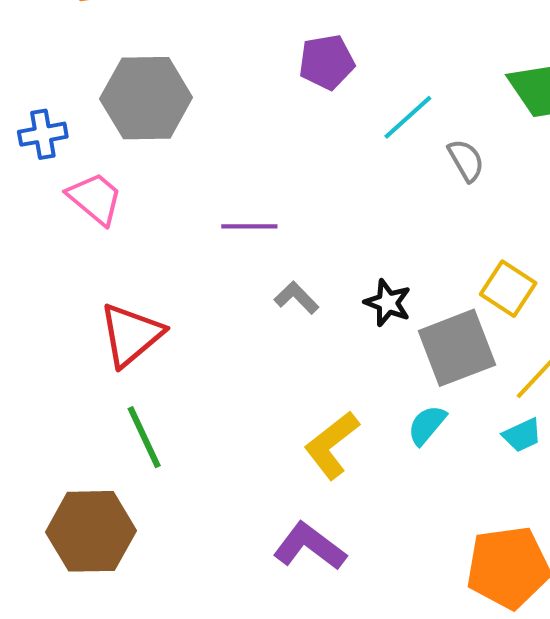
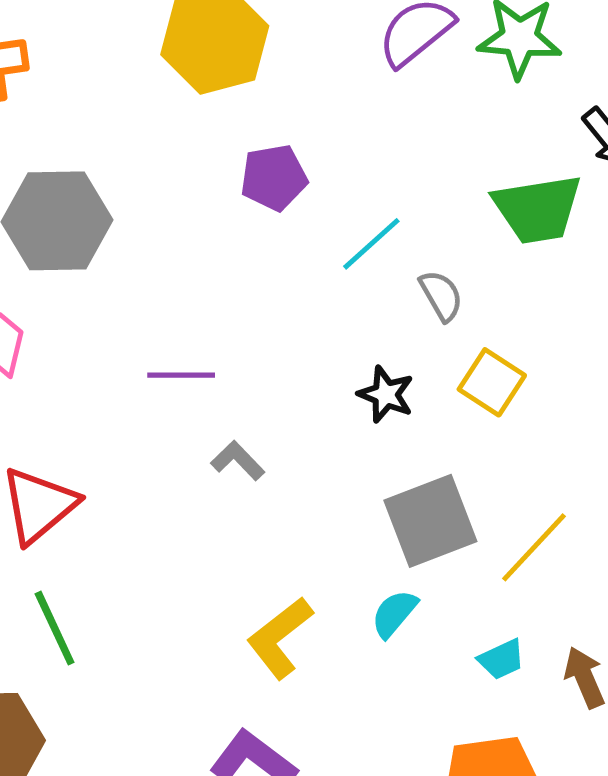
yellow square: (508, 289) -> (492, 382), moved
black star: (388, 303) -> (386, 394), moved
cyan trapezoid: (522, 435) -> (501, 659), moved

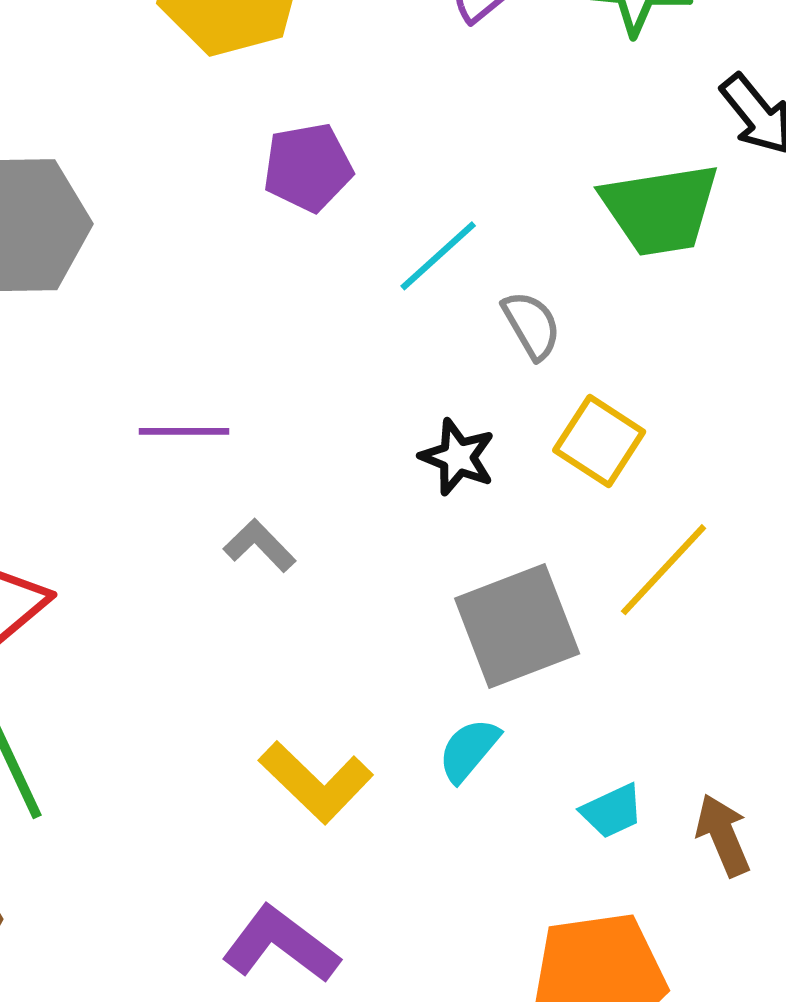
yellow line: (534, 547) -> (664, 570), moved
yellow L-shape: (280, 638) -> (316, 782), turned -98

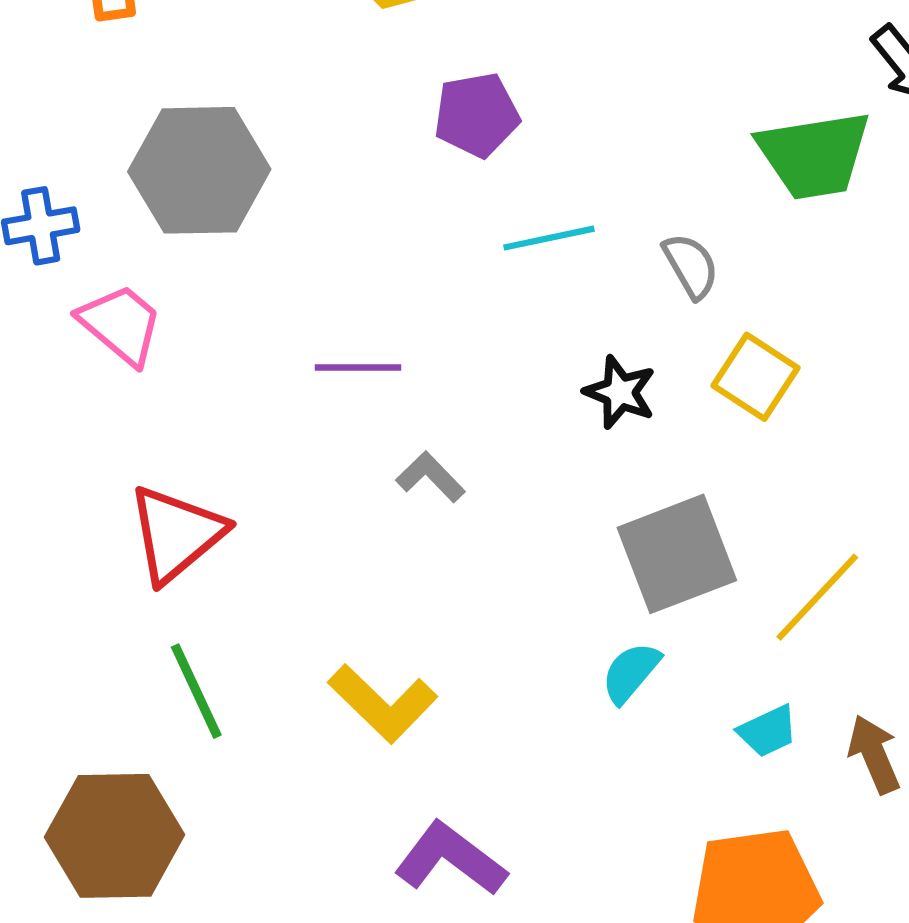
cyan line: (438, 256) -> (549, 238), moved, turned 30
yellow line: (664, 570) -> (817, 597), moved
yellow L-shape: (316, 782) -> (383, 703), moved

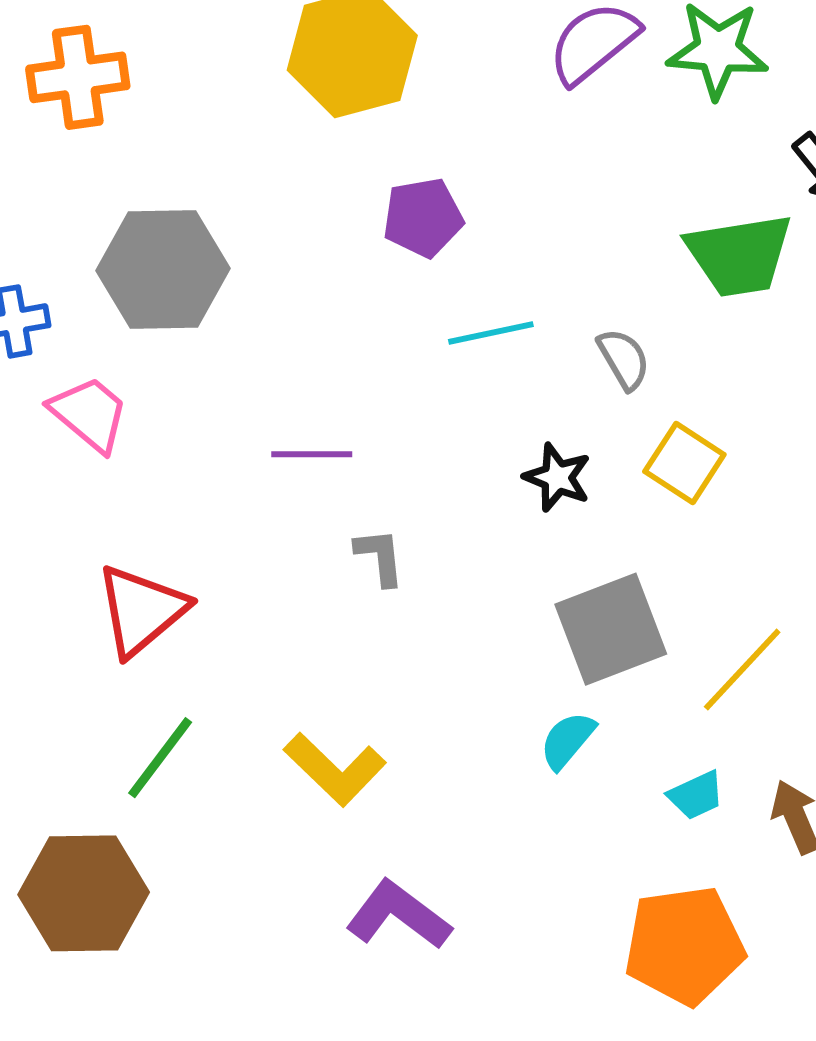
gray L-shape: (430, 477) -> (380, 557), turned 38
green line: (196, 691) -> (160, 758), turned 62

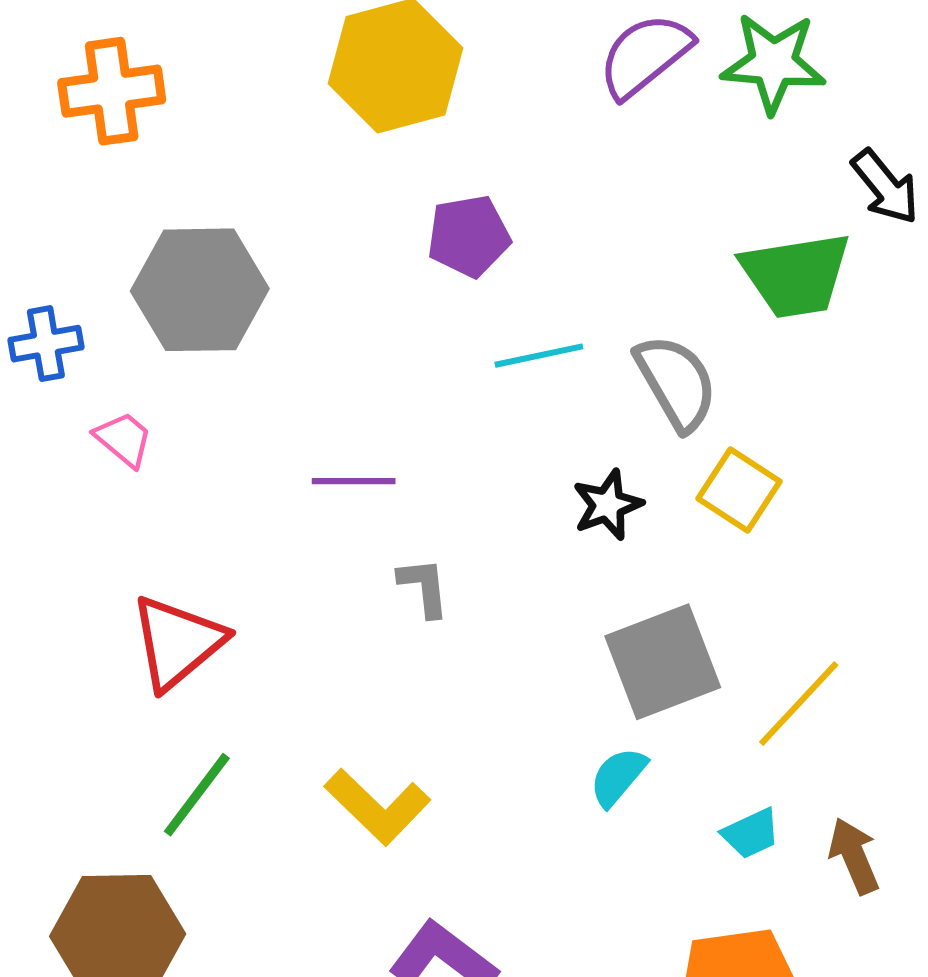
gray semicircle: (624, 359) -> (676, 382), size x1.5
pink trapezoid: (89, 414) -> (124, 439), size x0.7
black star: (557, 477) -> (608, 505), turned 30

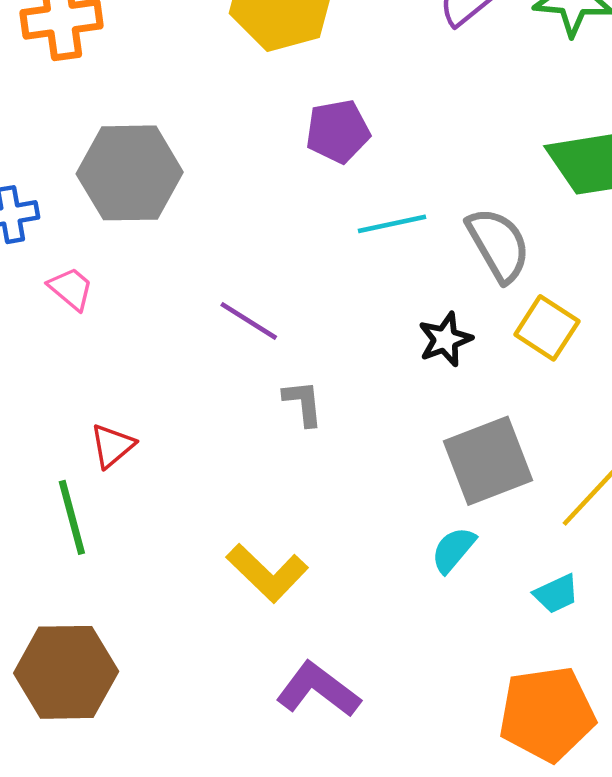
purple line: (354, 481) -> (249, 321), turned 32
red triangle: (177, 642) -> (112, 446), size x0.6
green line: (197, 795) -> (72, 517), moved, turned -52

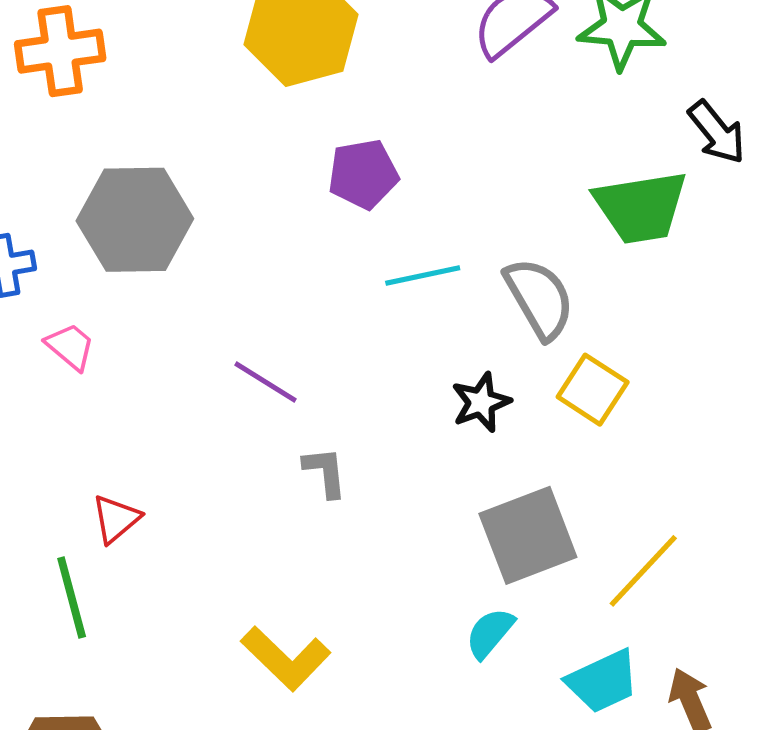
cyan trapezoid: (556, 594) -> (603, 681), size x1.5

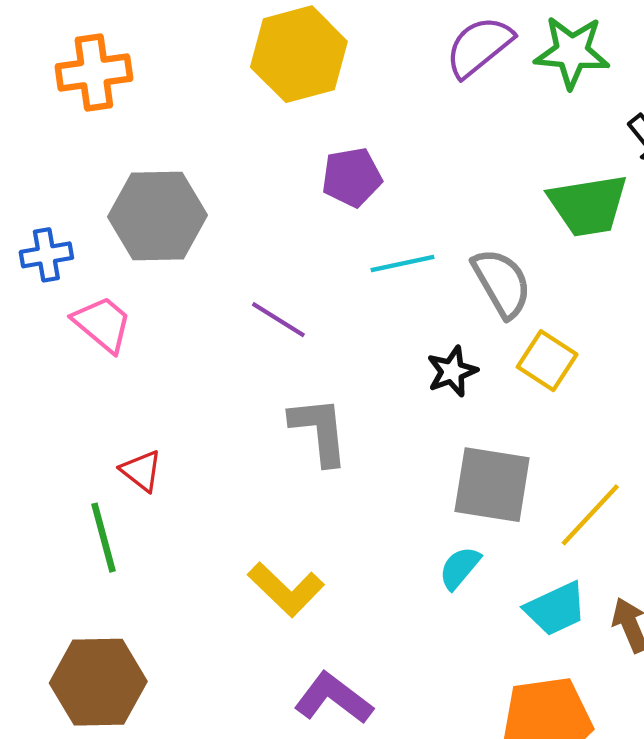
pink trapezoid: (70, 347) -> (103, 324), size x1.4
purple line: (265, 382) -> (278, 320), moved
gray L-shape: (325, 472) -> (319, 431), size x1.6
red triangle: (116, 519) -> (141, 471), turned -42
gray square: (528, 535) -> (492, 485), turned 30

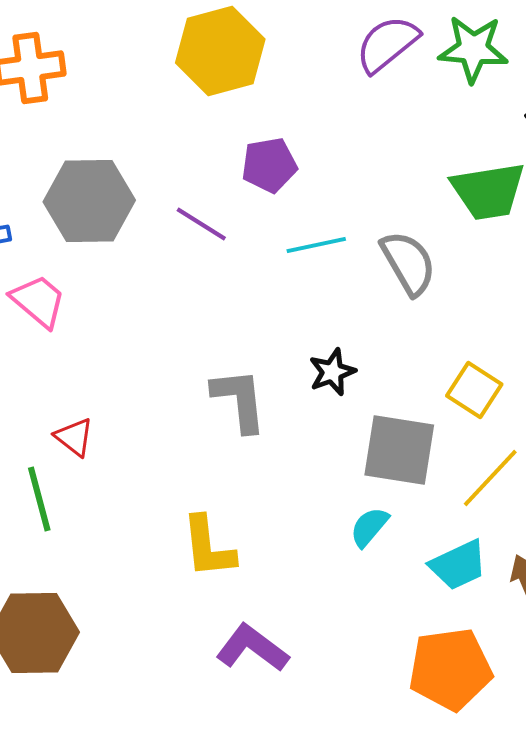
purple line: (278, 320) -> (201, 224), moved
yellow square: (547, 361) -> (474, 390), moved
black star: (452, 371) -> (332, 372), moved
yellow L-shape: (286, 589) -> (208, 547), turned 40

